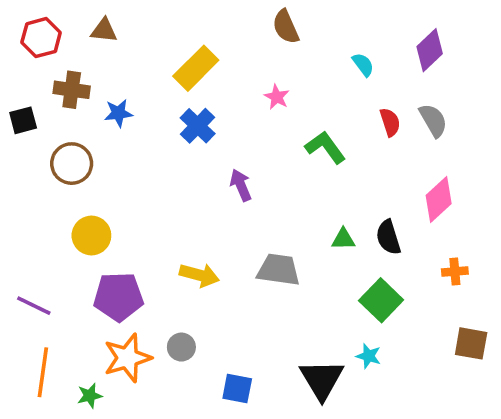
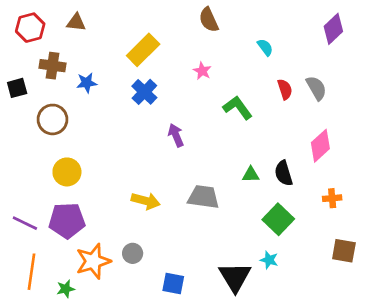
purple diamond: (430, 50) -> (333, 29), moved
purple pentagon: (118, 297) -> (67, 221), moved

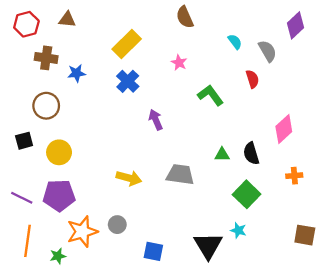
black square: (17, 88) -> (24, 141), moved
gray semicircle: (316, 88) -> (268, 51), moved
brown square: (344, 251) -> (305, 235), moved

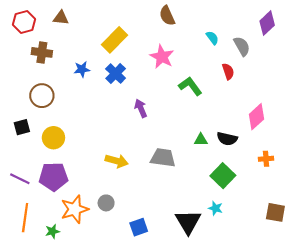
pink star: (179, 63) -> (162, 57), size x1.6
blue star: (76, 73) -> (82, 69), moved
black semicircle: (251, 153) -> (227, 139), turned -60
blue square: (153, 251) -> (139, 227), turned -30

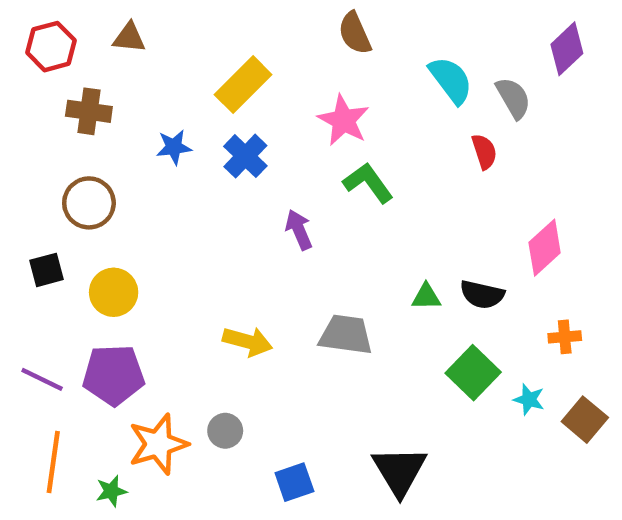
cyan semicircle: (212, 38) -> (451, 80), size x1.6
green L-shape: (190, 86) -> (368, 183), moved
cyan star: (216, 208) -> (529, 399), moved
brown square: (275, 212) -> (585, 420), moved, turned 30

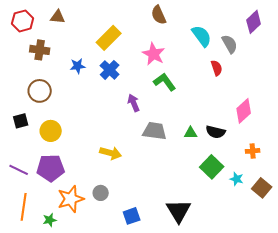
gray trapezoid: (346, 335) -> (155, 131), moved

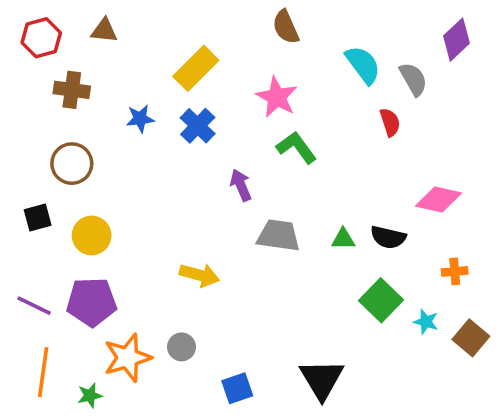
pink diamond: (244, 111) -> (439, 200), turned 55

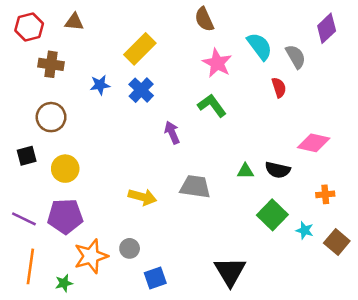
pink star: (277, 97) -> (217, 63), moved
gray trapezoid: (279, 235) -> (195, 187), moved
blue square: (237, 388) -> (155, 278), moved

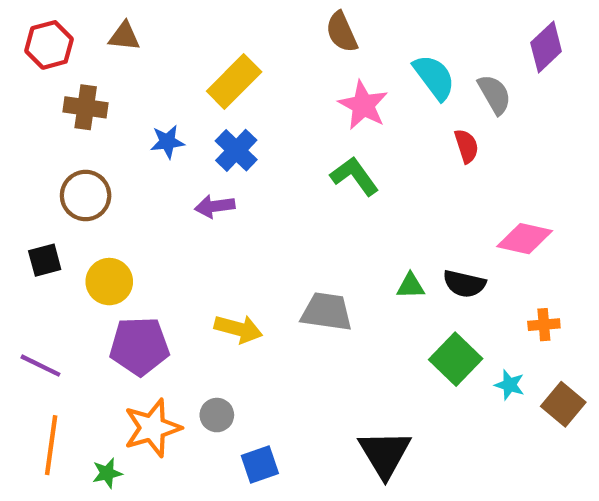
purple arrow: (172, 133) -> (215, 206), moved, turned -75
purple pentagon: (65, 216) -> (139, 346), moved

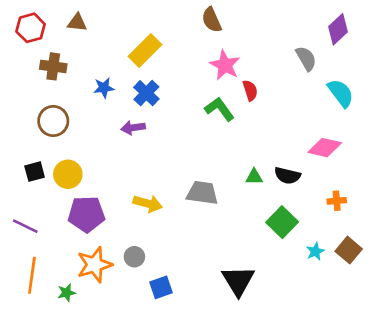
cyan semicircle: (434, 77) -> (341, 93), moved
red semicircle: (466, 146) -> (250, 90), moved
black square: (45, 260) -> (35, 172), moved
cyan star: (509, 385) -> (315, 251), moved, turned 30

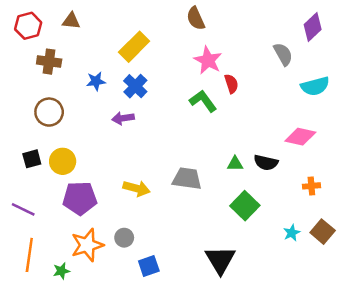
cyan semicircle: (341, 93) -> (315, 86), turned 112
green square: (282, 222) -> (245, 206), moved

